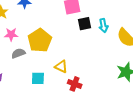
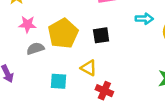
black square: (85, 24) -> (101, 35), moved
cyan arrow: (103, 25) -> (144, 19), turned -80

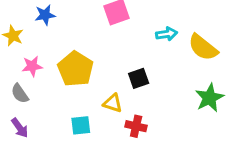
black square: (101, 35) -> (139, 78), moved
gray semicircle: (35, 49) -> (20, 94), moved, turned -96

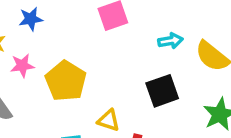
pink star: (32, 66) -> (22, 66), moved
black square: (139, 78) -> (162, 91), moved, size x1.4

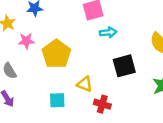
cyan arrow: (170, 41) -> (108, 32), moved

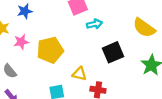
yellow pentagon: (56, 54) -> (50, 50), turned 30

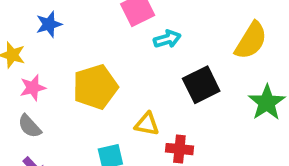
yellow semicircle: (144, 28) -> (251, 41), turned -90
pink star: (21, 42) -> (33, 88), moved

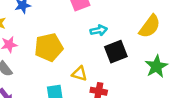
cyan arrow: (167, 39) -> (99, 30), moved

